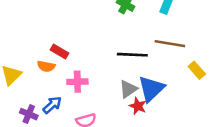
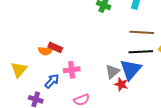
black line: (132, 55) -> (141, 52), moved
orange semicircle: (46, 66) -> (45, 51), moved
blue arrow: (52, 105) -> (52, 81), moved

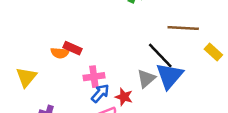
black line: (141, 52) -> (160, 55), moved, turned 50
blue arrow: (52, 81) -> (100, 93), moved
red star: (121, 84) -> (124, 97), moved

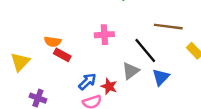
red rectangle: (73, 48) -> (62, 55), moved
blue triangle: (169, 76) -> (161, 77), moved, size x0.7
pink cross: (94, 77) -> (104, 35), moved

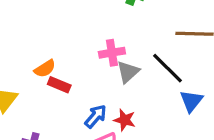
orange semicircle: (53, 42) -> (45, 69), turned -35
gray triangle: (131, 71) -> (128, 72), moved

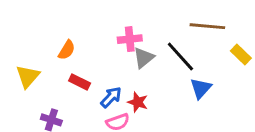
orange semicircle: (45, 69) -> (67, 50), turned -30
red rectangle: (59, 85) -> (80, 82), moved

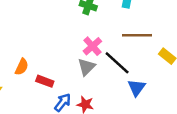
pink cross: (130, 39) -> (92, 46), moved, turned -30
red rectangle: (80, 82) -> (45, 81), moved

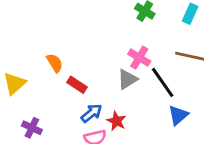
pink cross: (92, 46) -> (139, 58), turned -30
orange semicircle: (22, 67) -> (55, 63), turned -70

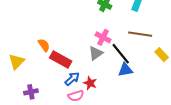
red rectangle: (77, 85) -> (61, 59), size x1.5
blue triangle: (178, 115) -> (125, 70), moved, turned 35
purple cross: (32, 128) -> (31, 92), turned -32

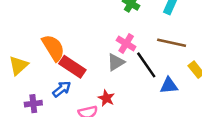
orange semicircle: (44, 45) -> (53, 48), size x1.6
blue triangle: (125, 70) -> (169, 86), moved
blue arrow: (72, 79) -> (62, 89), moved

